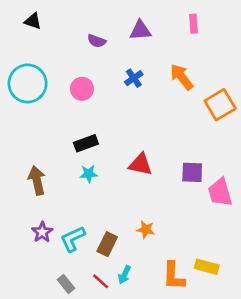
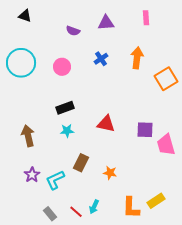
orange arrow: (182, 77) -> (137, 58), turned 45
brown rectangle: (107, 244) -> (81, 163), moved
yellow rectangle: (207, 267) -> (156, 201), turned -48

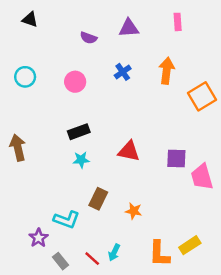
cyan circle: (21, 63) -> (25, 77), size x0.6
brown arrow: (28, 136) -> (18, 148), moved
purple star: (32, 175) -> (39, 238), moved
cyan L-shape: (55, 180) -> (67, 220), turned -135

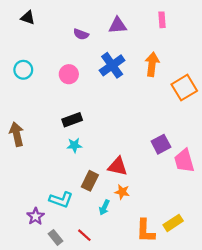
blue cross: (123, 72) -> (112, 65), size x1.6
red triangle: (129, 151) -> (118, 166), moved
purple square: (176, 159) -> (161, 144), turned -30
cyan arrow: (114, 252) -> (104, 207), moved

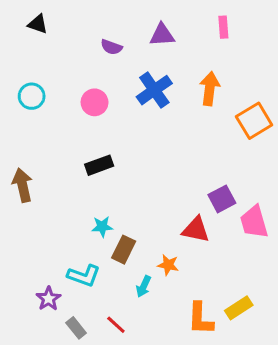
cyan star: (74, 145) -> (102, 227), moved
red triangle: (118, 166) -> (196, 230), moved

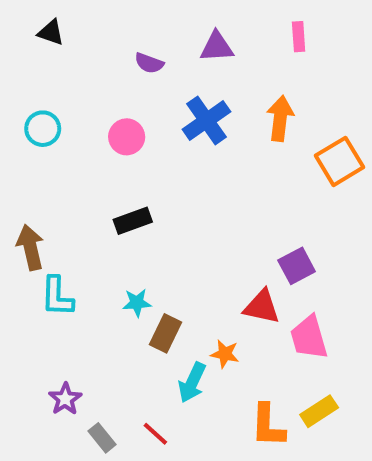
pink trapezoid: (254, 222) -> (309, 337), moved
cyan L-shape: (84, 276) -> (57, 297), moved, turned 72
cyan arrow: (144, 286) -> (192, 383), size x1.4

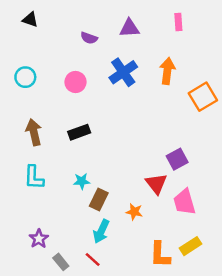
brown arrow: (30, 247) -> (34, 132), moved
red triangle: (262, 307) -> (156, 184), turned 40
cyan arrow: (192, 383) -> (101, 231), moved

